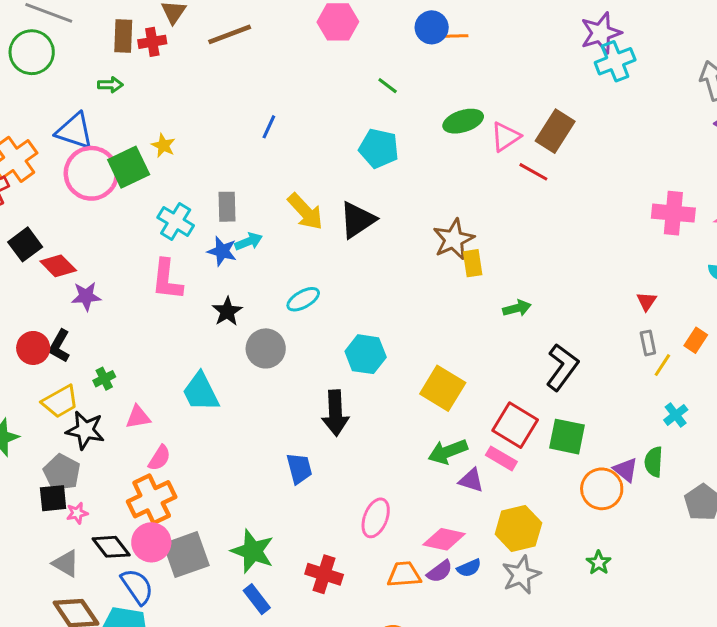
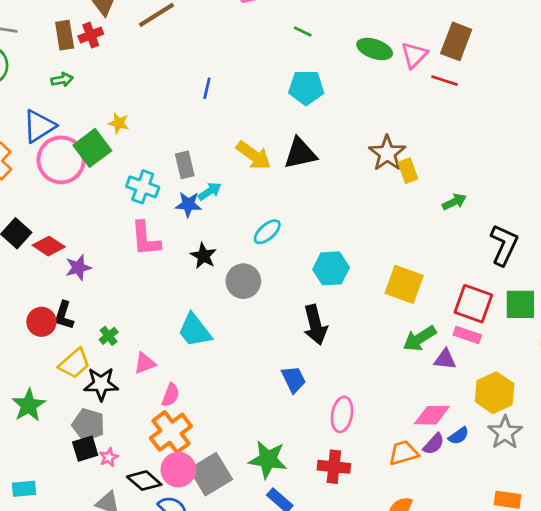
green ellipse: (463, 121) -> (375, 49), turned 48
blue triangle: (75, 131) -> (39, 126), turned -39
black triangle: (357, 220) -> (300, 153), turned 33
pink ellipse: (376, 518) -> (342, 414), moved

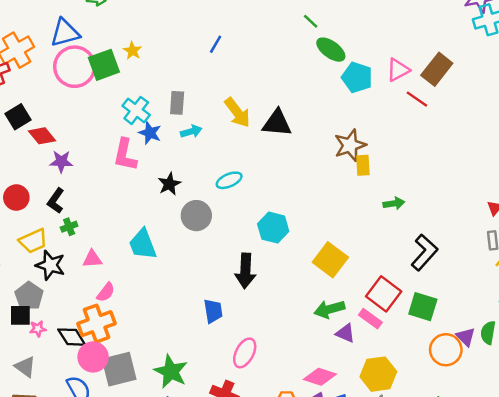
green ellipse: (375, 49) -> (331, 50), moved
cyan pentagon: (306, 88) -> (357, 77), moved
blue star: (188, 204) -> (150, 133), moved
black L-shape: (64, 315) -> (56, 201), moved
black diamond: (144, 481) -> (72, 337), moved

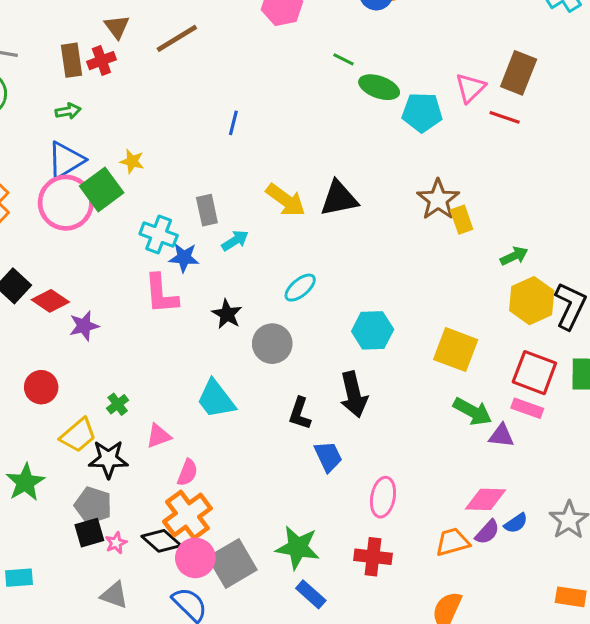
blue triangle: (65, 33) -> (66, 160), moved
black L-shape: (56, 201) -> (300, 413), moved
green arrow: (329, 309) -> (473, 412), turned -120
yellow hexagon: (378, 374) -> (532, 301), moved

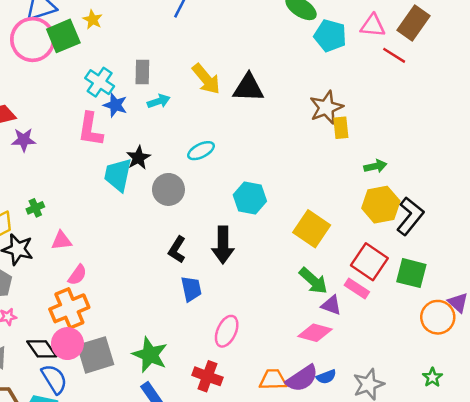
pink triangle: (470, 88) -> (373, 26), turned 36
cyan trapezoid: (216, 399) -> (118, 175), moved, turned 36
pink diamond: (486, 499) -> (315, 333), moved
purple semicircle: (487, 532) -> (302, 378), size x1.5
black diamond: (161, 541) -> (42, 349), moved

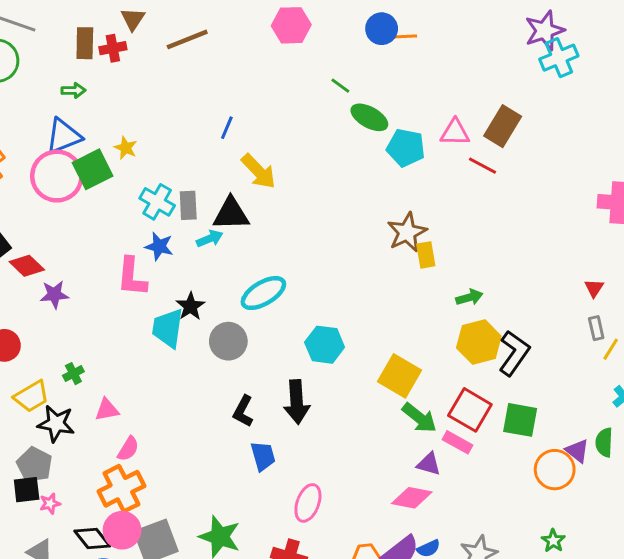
yellow arrow: (206, 79) -> (259, 171), moved
cyan cross: (100, 82) -> (157, 202), moved
black triangle: (248, 88) -> (231, 214), moved
cyan ellipse: (201, 151) -> (263, 293), size x1.4
green arrow: (313, 281) -> (419, 418), moved

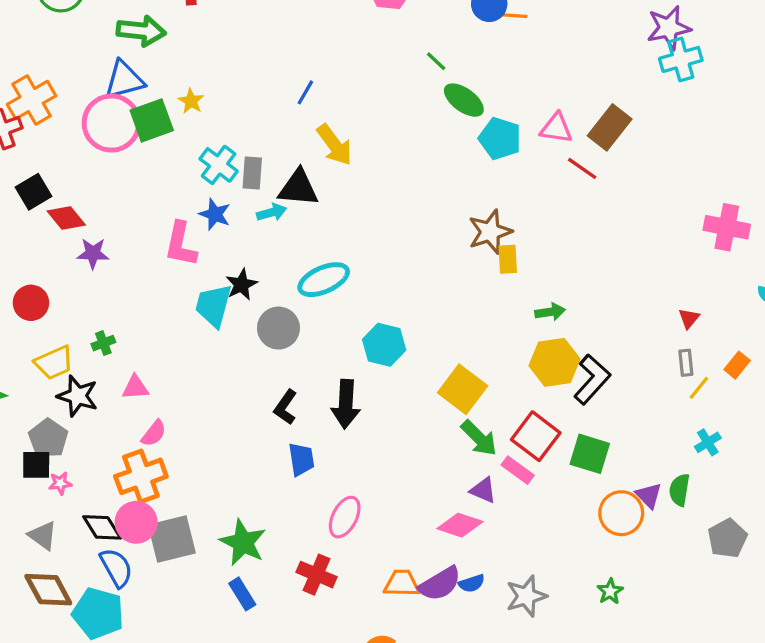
green arrow: (73, 90) -> (141, 31), size x1.8

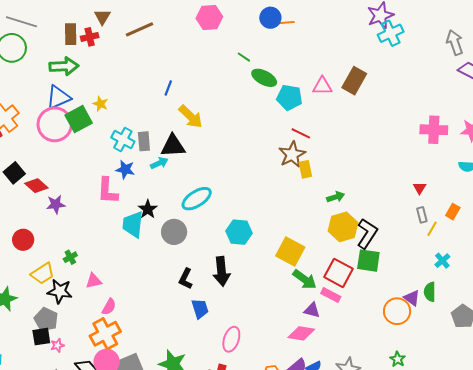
red line: (582, 168) -> (301, 133), moved
green square: (590, 454) -> (368, 261), moved

